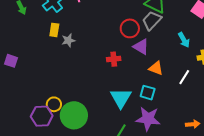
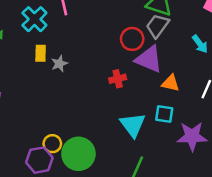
purple triangle: (141, 47) -> (149, 59), size x1.4
purple star: (148, 119) -> (192, 136), moved

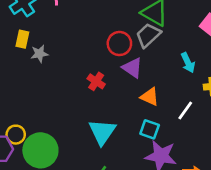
purple triangle: (149, 59) -> (132, 68), size x0.7
red cross: (118, 79) -> (96, 81), turned 35
cyan square: (164, 114) -> (150, 129), moved

